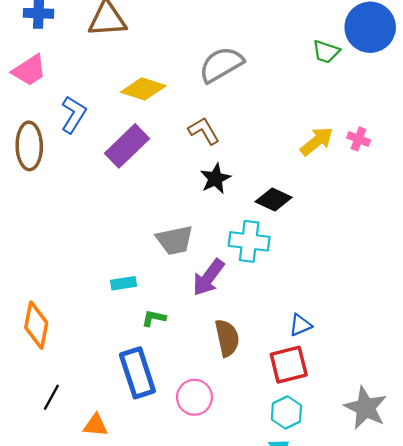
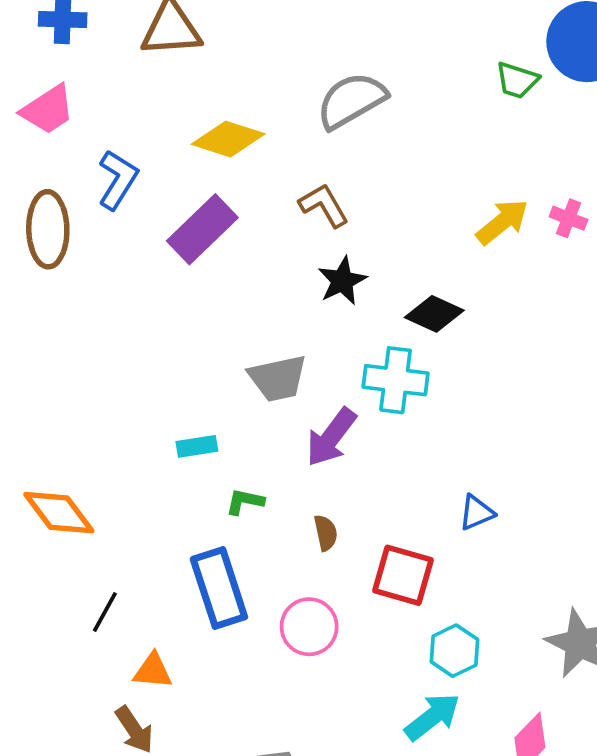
orange diamond: (36, 325) -> (59, 513), turned -48
brown semicircle: (227, 338) -> (326, 533), moved, size x0.6
red square: (289, 365) -> (403, 575), moved, turned 30
black line: (51, 397) -> (105, 612), moved

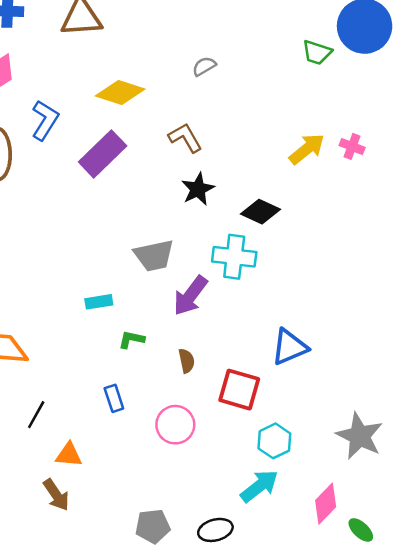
gray semicircle: (351, 100) -> (204, 66), size x0.5
blue triangle: (477, 513) -> (289, 347), size x1.5
blue rectangle: (219, 588) -> (114, 398), size x0.5

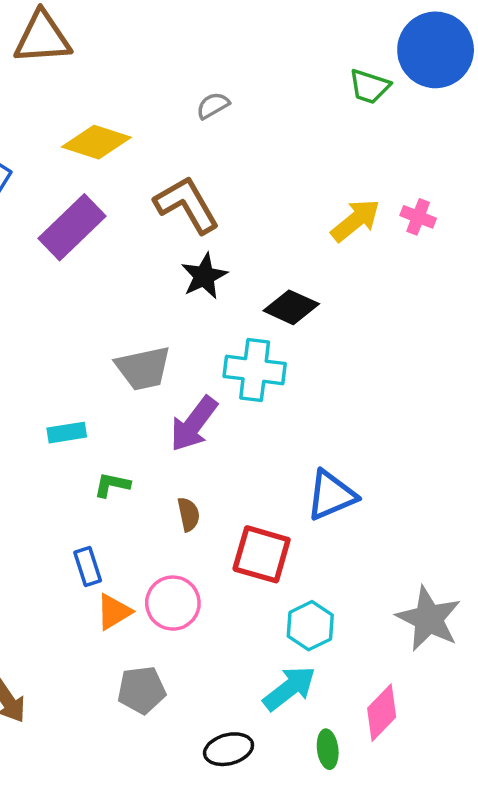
brown L-shape: (185, 138) -> (187, 205), size x1.4
orange triangle: (69, 455) -> (114, 612), moved, turned -36
gray pentagon: (153, 526) -> (142, 690), moved
green ellipse: (361, 530) -> (328, 749), moved, turned 40

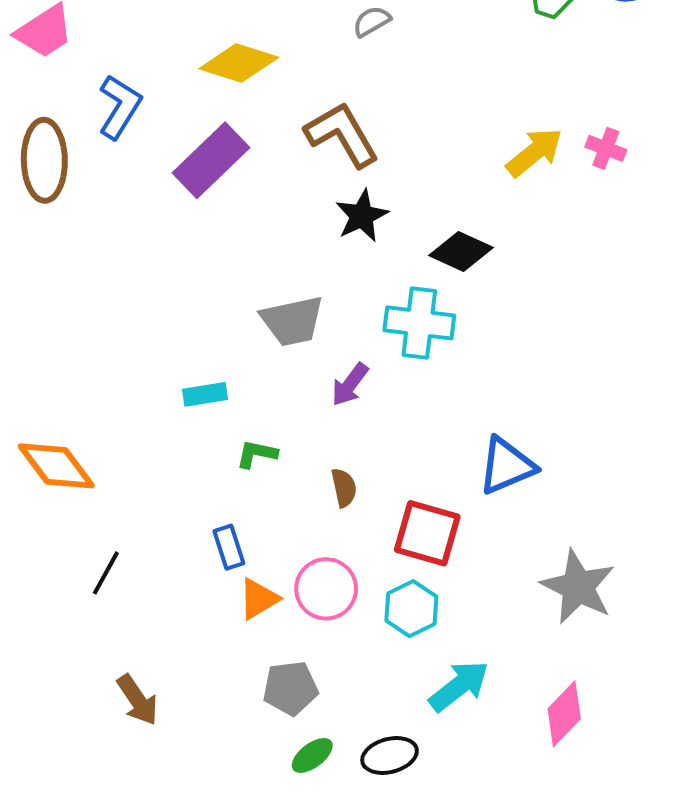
purple arrow: (194, 424) -> (350, 384), size x0.7
gray star: (429, 619) -> (578, 587), moved
cyan hexagon: (310, 626) -> (411, 609), moved
green ellipse: (328, 749) -> (312, 755), moved, turned 60

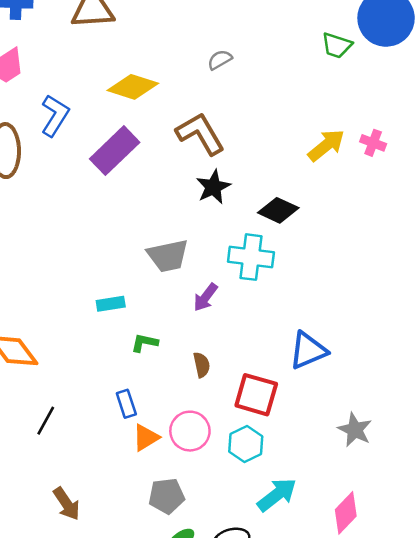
gray star: (578, 587) -> (355, 430), size x0.7

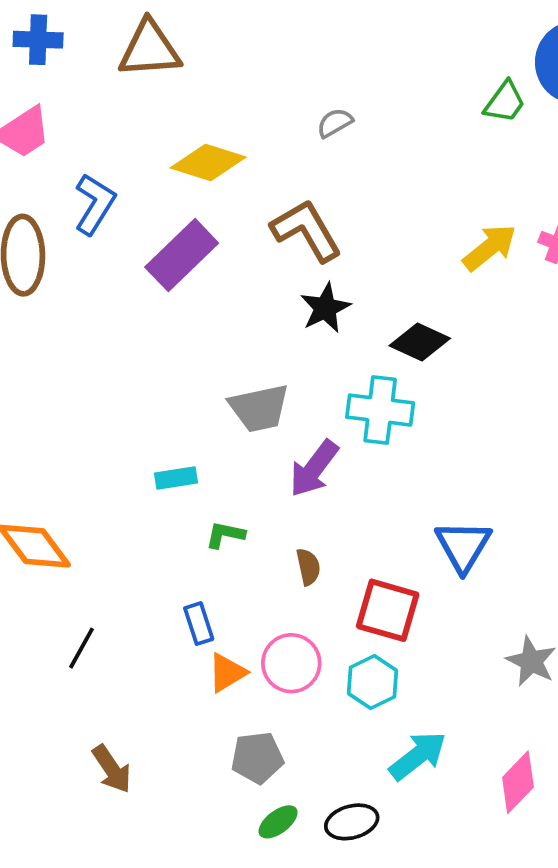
green trapezoid: (337, 45) -> (505, 102), turned -72
purple arrow: (206, 297) -> (314, 469), size x1.4
blue triangle: (308, 351) -> (463, 546), turned -36

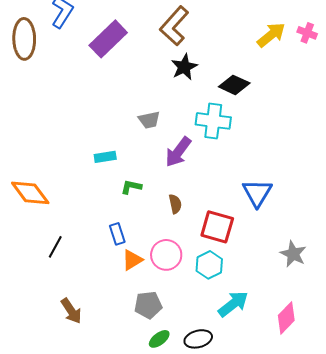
brown L-shape: (306, 231) -> (174, 26), turned -108
gray trapezoid: (259, 408) -> (149, 120), size x0.7

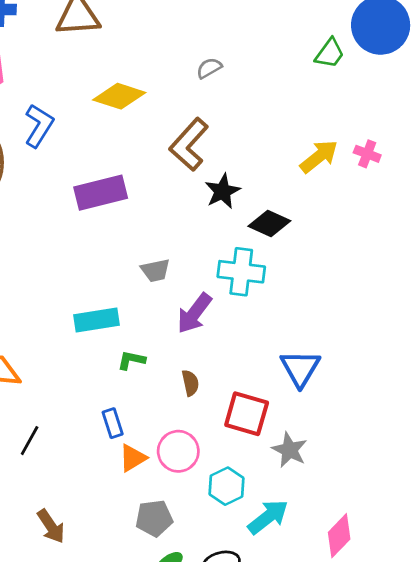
purple rectangle: (108, 39) -> (101, 193), moved, turned 30
black star: (184, 67) -> (222, 191), moved
cyan rectangle: (105, 157) -> (97, 320), size x1.5
gray star: (293, 254) -> (289, 450), moved
cyan hexagon: (209, 265) -> (226, 486), moved

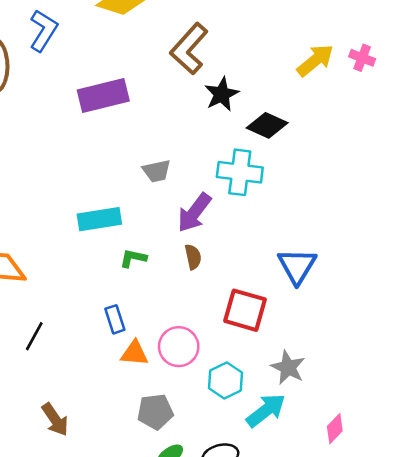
brown semicircle: (190, 383) -> (193, 257), moved
gray star: (289, 450) -> (288, 367), moved
orange triangle: (133, 458) -> (134, 353), turned 36
pink diamond: (339, 536) -> (335, 429), size x0.7

